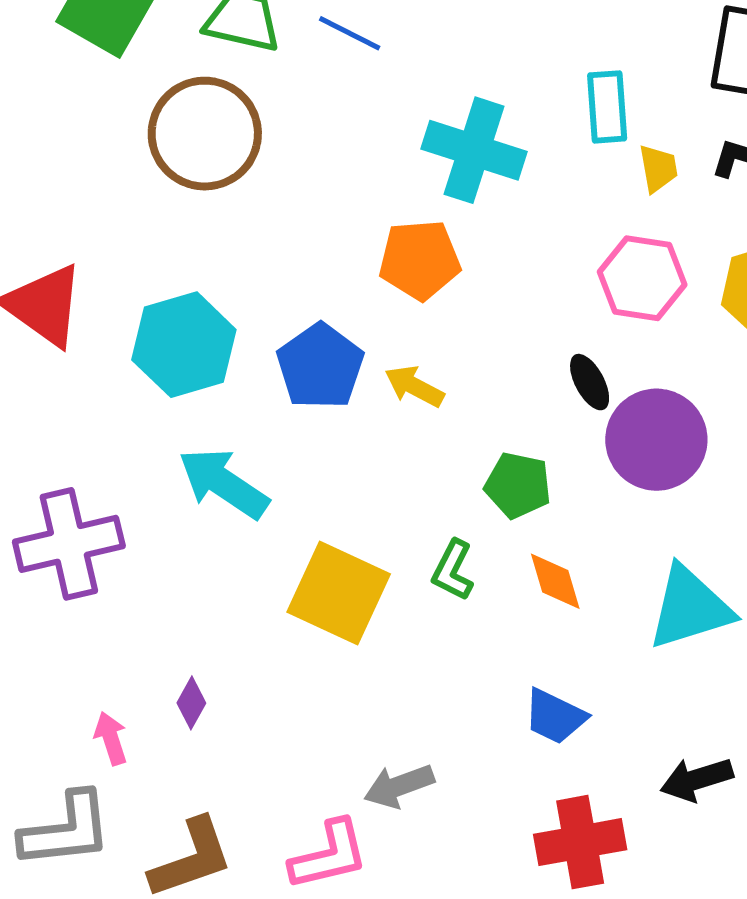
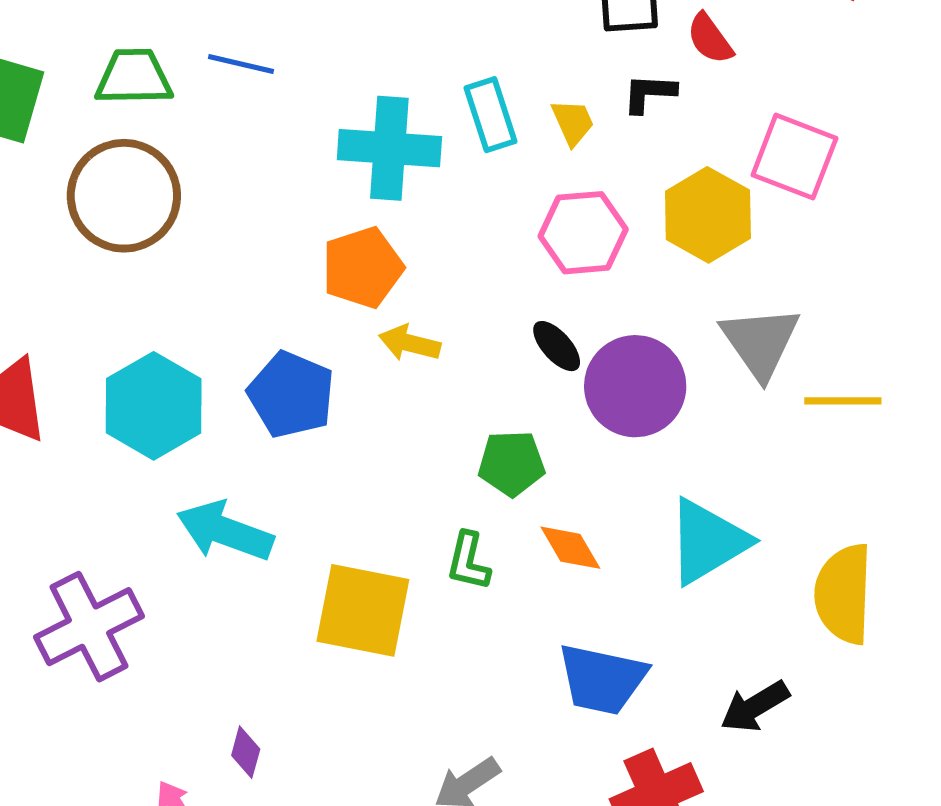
cyan rectangle: (607, 107) -> (491, 115), moved
yellow arrow: (414, 386) -> (410, 343), moved
blue trapezoid: (555, 716) -> (602, 679), size x1.4

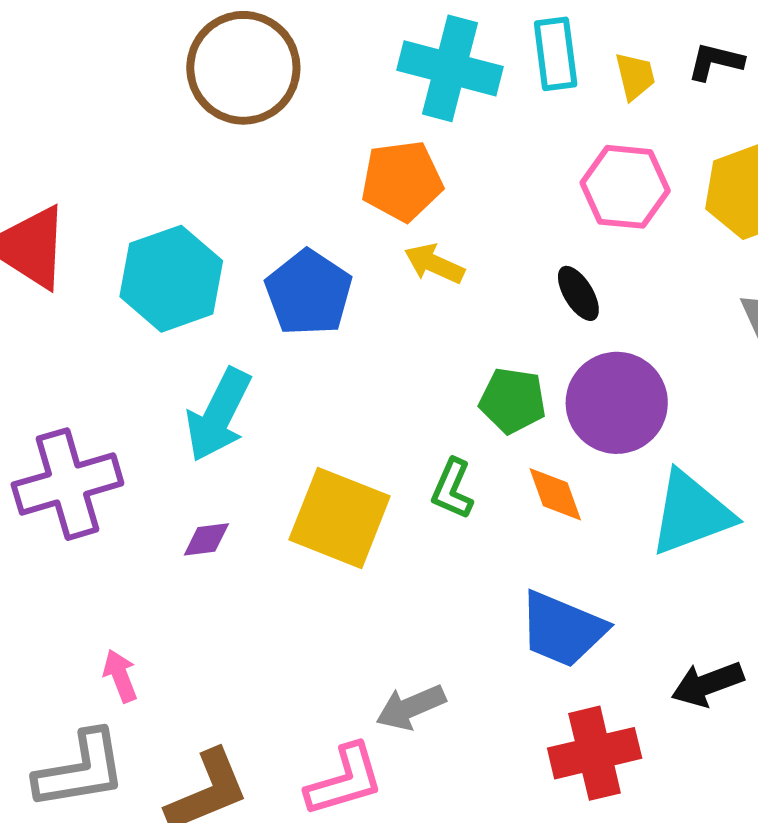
brown circle: (124, 196) -> (243, 68), moved
purple circle: (635, 386) -> (617, 403), moved
cyan arrow: (225, 531) -> (218, 415), turned -94
purple diamond: (246, 752) -> (206, 539), moved, turned 57

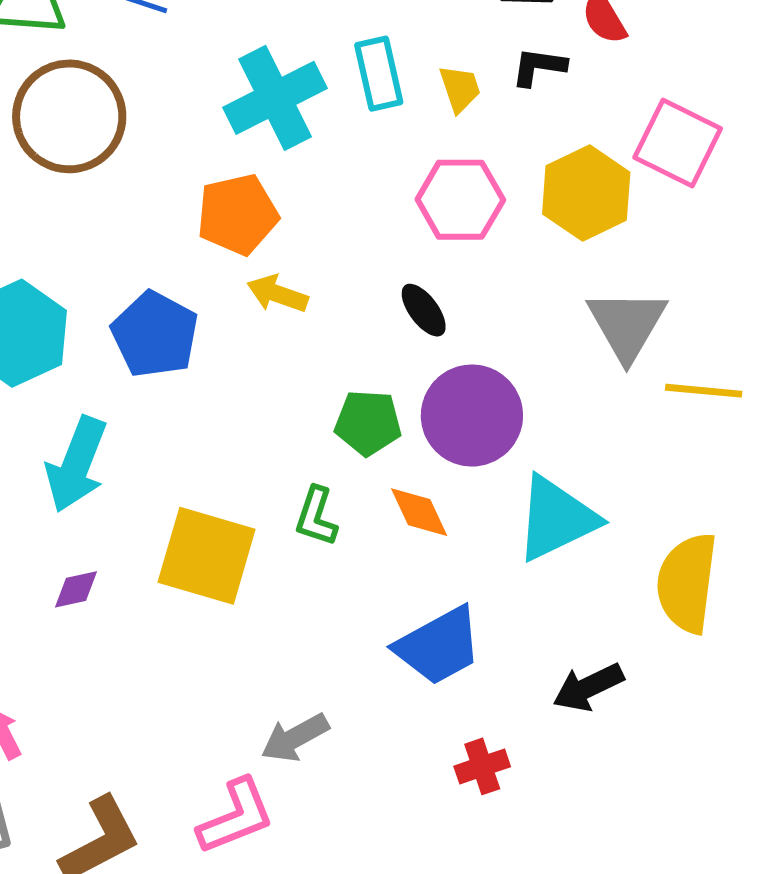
cyan cross: (450, 68) -> (275, 98), turned -36
blue trapezoid: (562, 629) -> (439, 646), turned -46
red cross: (595, 753) -> (482, 766), size x0.6

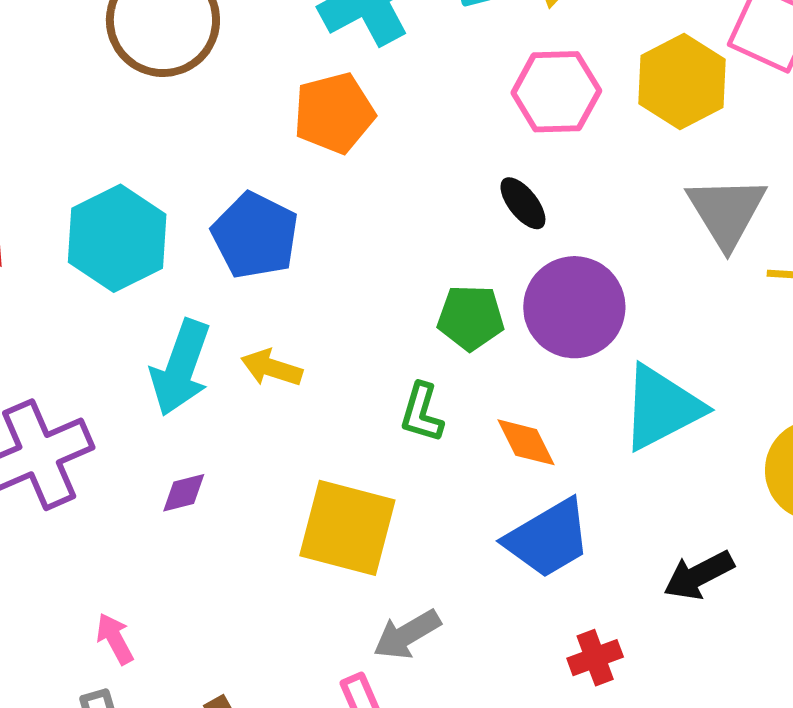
yellow arrow: (277, 294) -> (272, 368), moved
orange diamond: (419, 512) -> (526, 442), moved
yellow square: (207, 556) -> (347, 528), moved

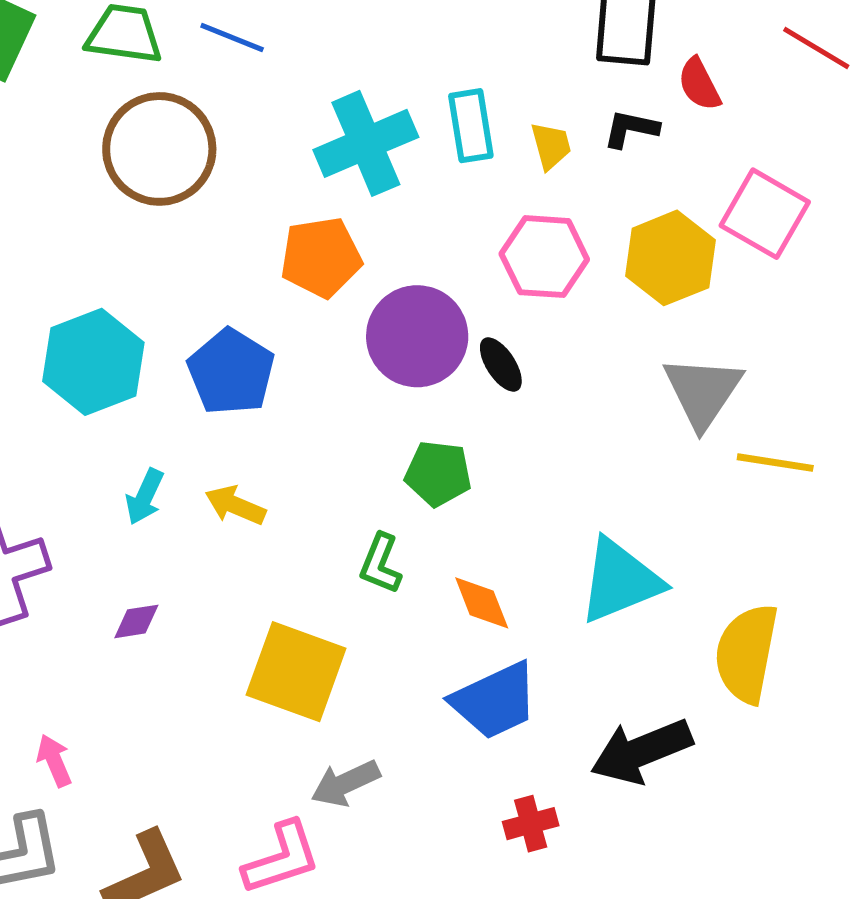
purple circle: (574, 307) -> (417, 336), moved
cyan arrow: (181, 368) -> (145, 497), size x0.6
black arrow: (699, 575) -> (641, 751), size x1.4

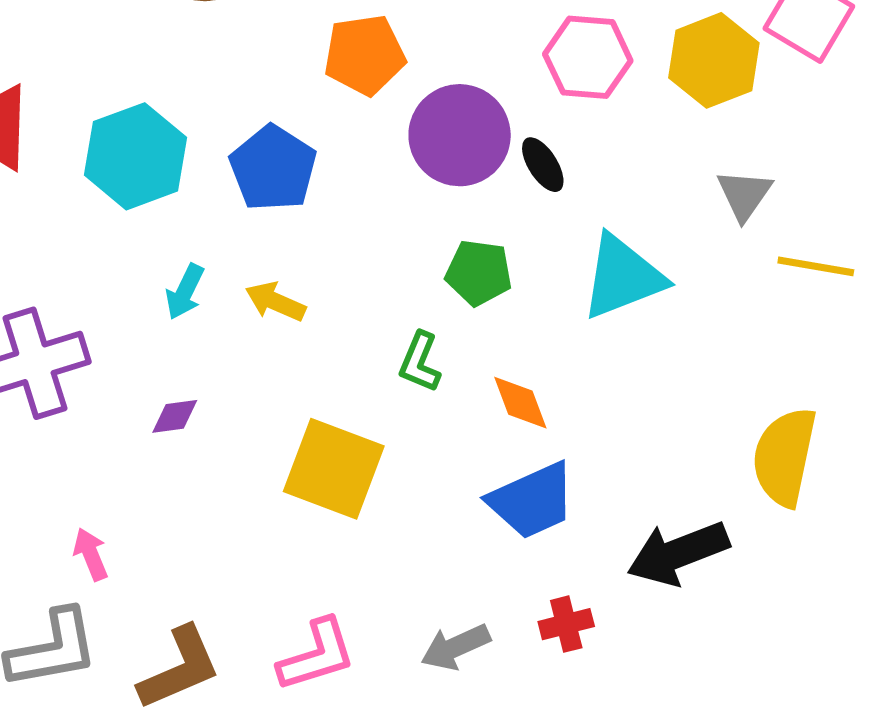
gray triangle: (703, 392) -> (744, 195), size x0.7
cyan triangle: (620, 581) -> (623, 277), moved
gray arrow: (345, 783) -> (455, 647), moved

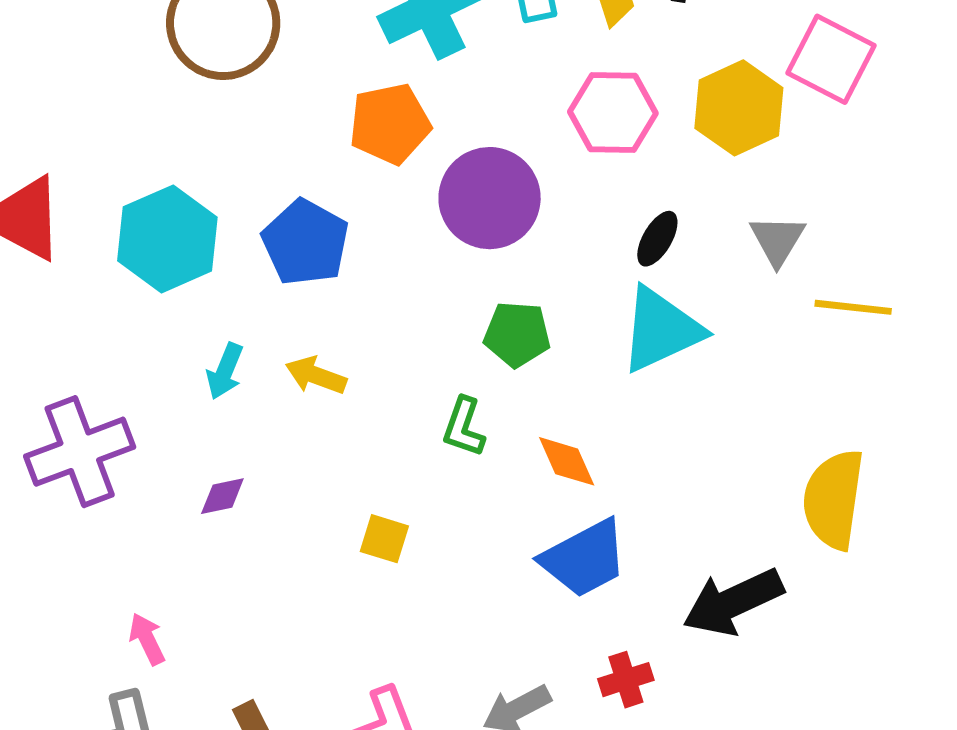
black ellipse: (543, 165) -> (657, 239), moved, turned 66
yellow square: (334, 469) -> (384, 539), size x0.5

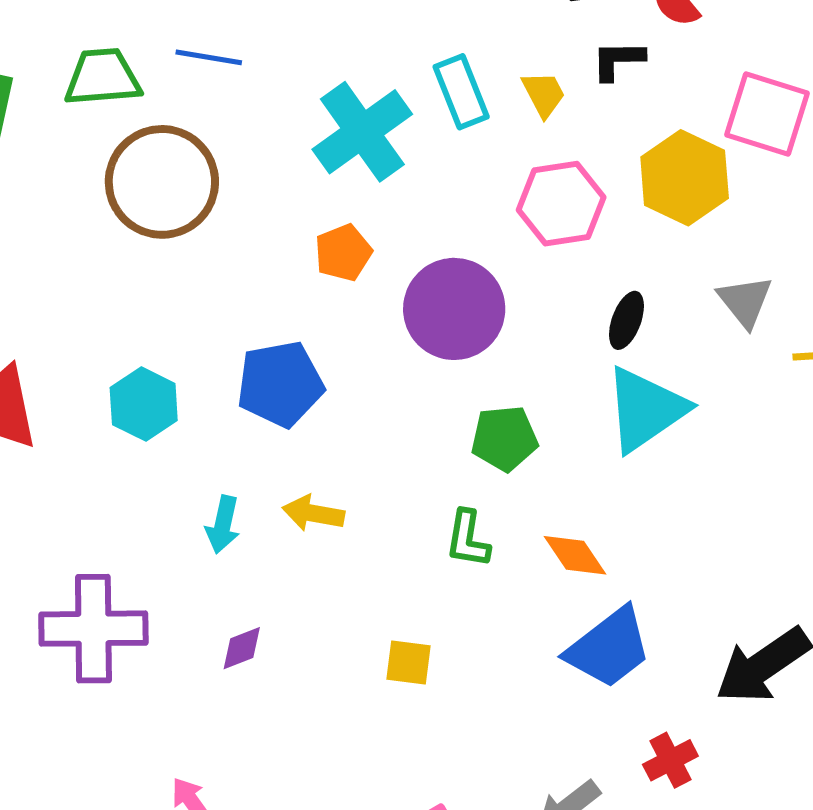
orange pentagon: (390, 124) -> (343, 253), size x0.7
cyan hexagon: (167, 239) -> (144, 404), size x0.7
blue pentagon: (305, 242) -> (280, 384), turned -30
purple cross: (80, 452) -> (93, 629), turned 30

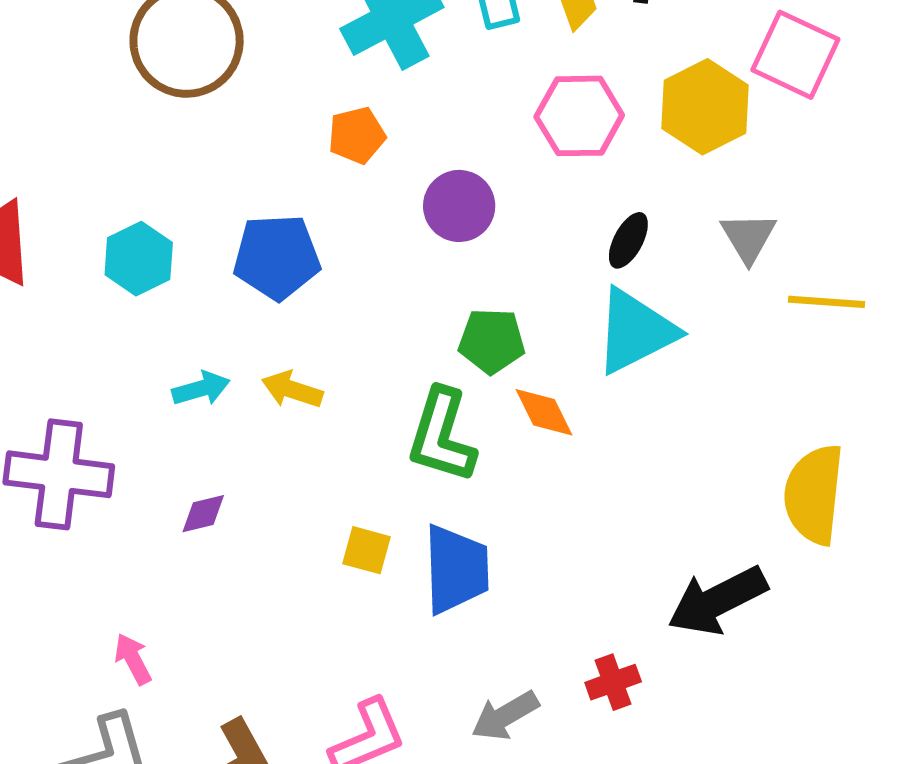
purple circle: (454, 309) -> (459, 206), size x0.7
cyan arrow: (223, 525) -> (201, 389), turned -126
green L-shape: (468, 539) -> (442, 436), size x1.6
orange diamond: (575, 555) -> (544, 412), moved
blue trapezoid: (609, 648) -> (456, 569), moved, turned -62

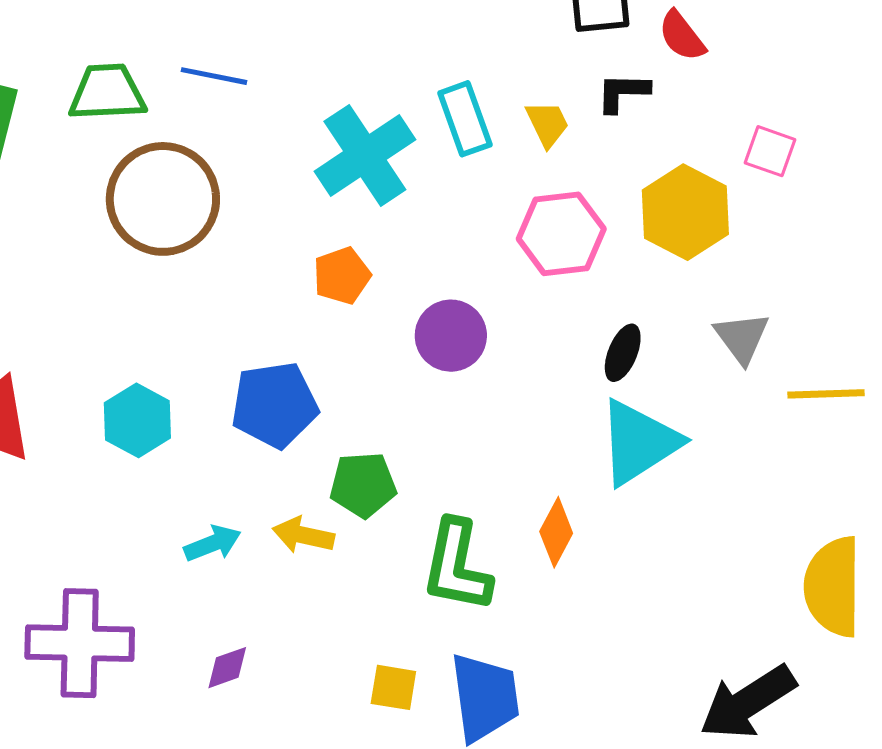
pink square: (795, 55) -> (770, 151), size x0.6
green pentagon: (492, 341) -> (363, 485), moved
orange diamond: (544, 412) -> (556, 532), turned 60

